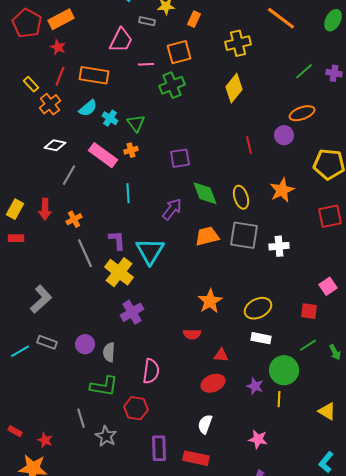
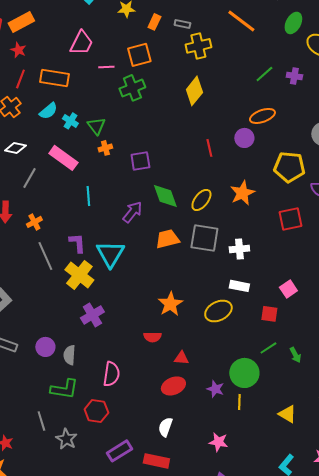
gray rectangle: (147, 21) -> (182, 24), moved
orange cross: (131, 150) -> (105, 148), moved
yellow ellipse: (241, 197) -> (201, 200), turned 55
white rectangle: (261, 338) -> (239, 286), moved
purple rectangle: (159, 448) -> (119, 451), turned 60

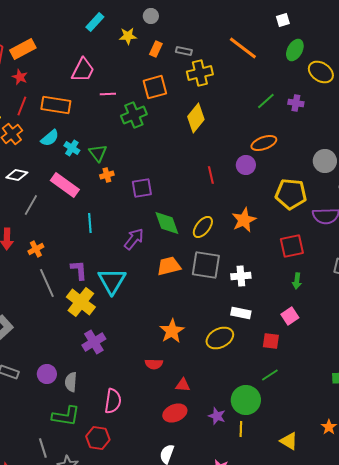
orange square: (139, 55) -> (155, 87), moved
green arrow: (295, 355) -> (297, 281), moved, turned 35

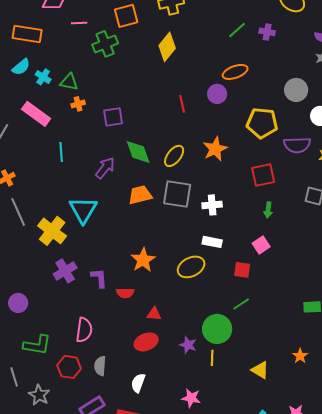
green triangle: (98, 153) -> (69, 82), turned -42
purple L-shape: (79, 270) -> (99, 278), moved
gray semicircle: (71, 382) -> (100, 366), moved

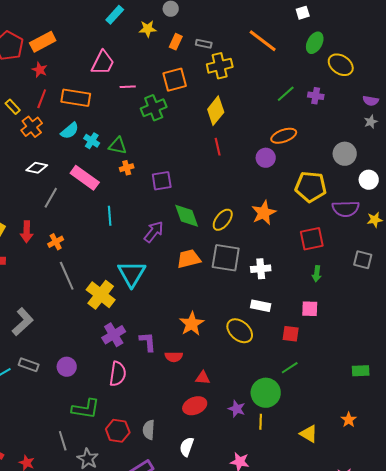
red line: (182, 104) -> (218, 147), moved
pink square: (261, 245) -> (310, 309), turned 36
yellow ellipse: (191, 267) -> (240, 331), turned 68
pink semicircle: (84, 330) -> (118, 374), moved

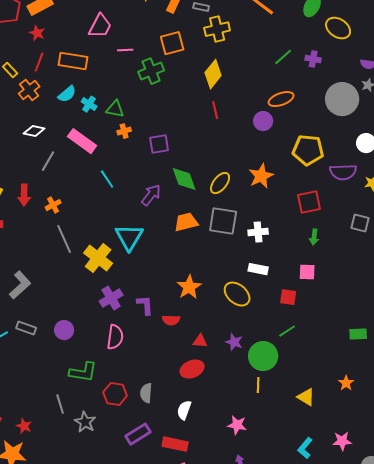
gray circle: (345, 154) -> (342, 99), moved, size x1.4
cyan line: (110, 216) -> (107, 179), turned -30
purple star: (237, 409) -> (234, 342), moved

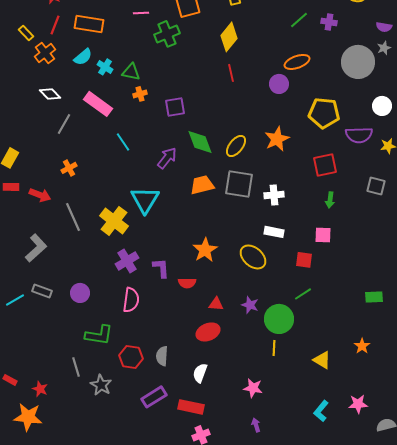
white diamond: (34, 131) -> (50, 94), turned 35
red arrow: (24, 195) -> (40, 195), moved, turned -70
gray line: (64, 239) -> (73, 217), moved

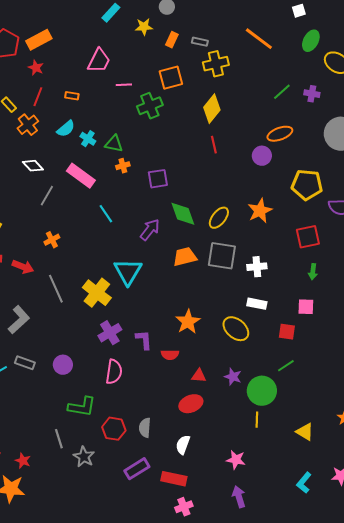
orange rectangle: (89, 24) -> (72, 96), size x0.5
purple arrow: (256, 425) -> (239, 497), size x1.5

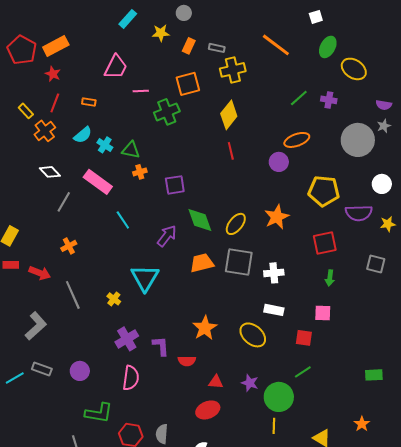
yellow cross: (97, 293) -> (114, 299), size x0.5

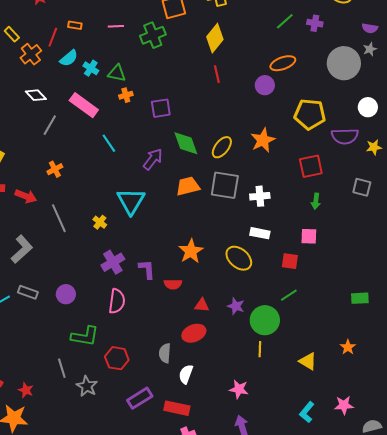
pink line: (141, 91) -> (116, 26), moved
red line: (55, 103) -> (53, 37), moved
gray semicircle: (162, 434) -> (165, 353), moved

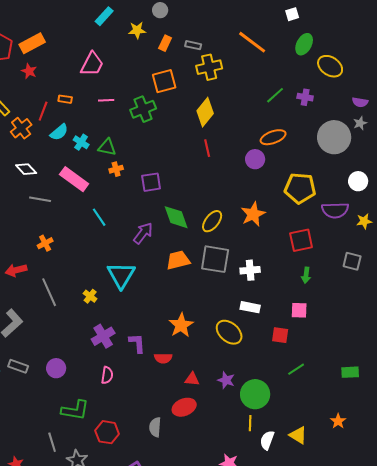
gray line: (50, 125) -> (40, 199), turned 70
red arrow: (26, 196) -> (16, 270), turned 145
green line: (289, 295) -> (296, 369), moved
pink semicircle: (117, 301) -> (107, 375), size x0.7
white semicircle: (186, 374) -> (267, 440), moved

